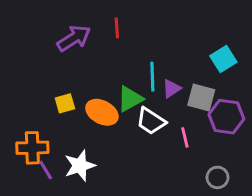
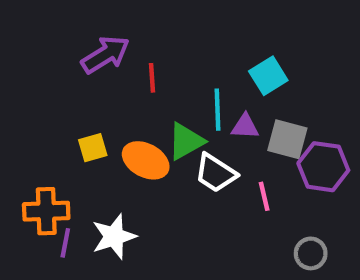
red line: (117, 28) -> (152, 78), moved
cyan square: (223, 59) -> (268, 76), moved
purple triangle: (172, 89) -> (245, 127), turned 36
purple line: (46, 170) -> (65, 243), turned 42

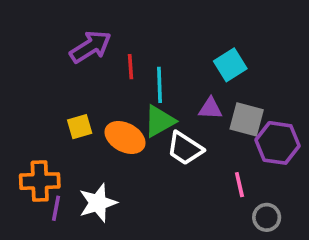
cyan line: (218, 110) -> (160, 85), moved
pink line: (264, 196) -> (239, 185), moved

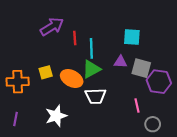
cyan square: (230, 65) -> (132, 37), turned 36
white trapezoid: (185, 148) -> (96, 96), moved, turned -35
orange cross: (40, 181) -> (18, 82), moved
purple line: (56, 208) -> (16, 119), moved

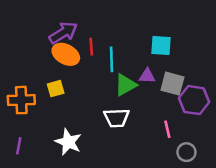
green triangle: (91, 69) -> (125, 85), moved
orange ellipse: (72, 79) -> (66, 54), moved
white star: (56, 116) -> (68, 142), turned -30

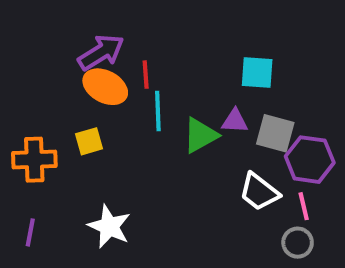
cyan line: (112, 59) -> (158, 111), moved
white trapezoid: (117, 118) -> (259, 192), moved, turned 40
pink line: (167, 129) -> (304, 206), moved

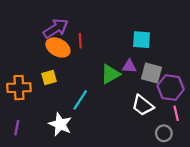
cyan line: (158, 111) -> (80, 100), moved, turned 35
pink line: (304, 206) -> (176, 113), moved

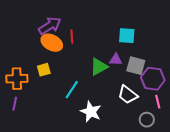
white star: (60, 124) -> (91, 112), moved
purple line: (17, 128) -> (15, 104), moved

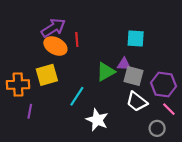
gray square: (136, 66) -> (134, 76), moved
yellow square: (44, 70) -> (47, 75), size x1.5
pink line: (158, 102) -> (169, 109), turned -32
purple line: (15, 104) -> (30, 111), moved

